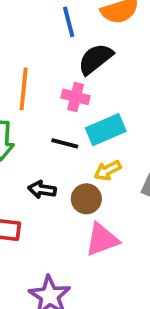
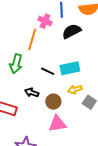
pink cross: (76, 97) -> (45, 21), moved
yellow arrow: (108, 170) -> (75, 89), moved

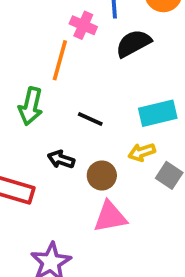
cyan rectangle: (70, 68) -> (158, 113), moved

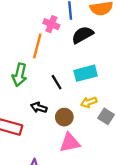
cyan rectangle: (158, 113) -> (86, 73), moved
black line: (90, 119) -> (57, 82), turned 35

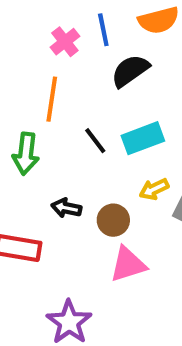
pink cross: (51, 24) -> (65, 42), moved, turned 35
black line: (57, 82) -> (95, 141), moved

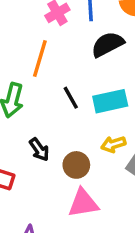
black arrow: (66, 208) -> (39, 150), turned -145

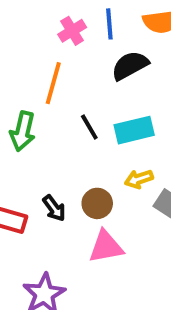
black arrow: (39, 150) -> (54, 208), moved

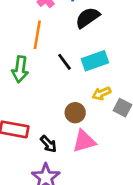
black arrow: (54, 208) -> (48, 144), moved

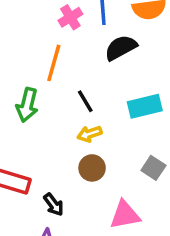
cyan rectangle: (95, 61) -> (145, 106), moved
yellow arrow: (101, 93) -> (90, 134), moved
pink triangle: (84, 141) -> (125, 215), moved

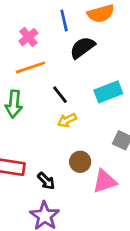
pink cross: (70, 17) -> (28, 37), moved
orange line: (54, 63) -> (30, 67), turned 64
brown circle: (92, 168) -> (80, 162), moved

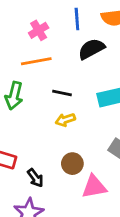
black line: (60, 95) -> (62, 93), turned -48

